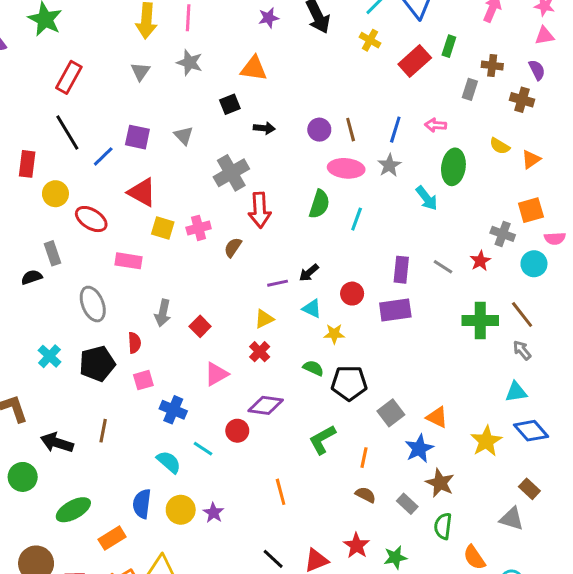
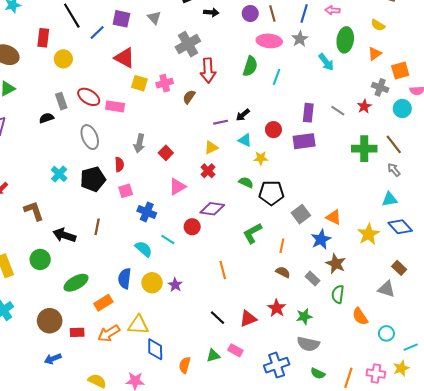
orange triangle: (531, 159) -> (375, 54), moved
red ellipse: (91, 219) -> (89, 97), moved

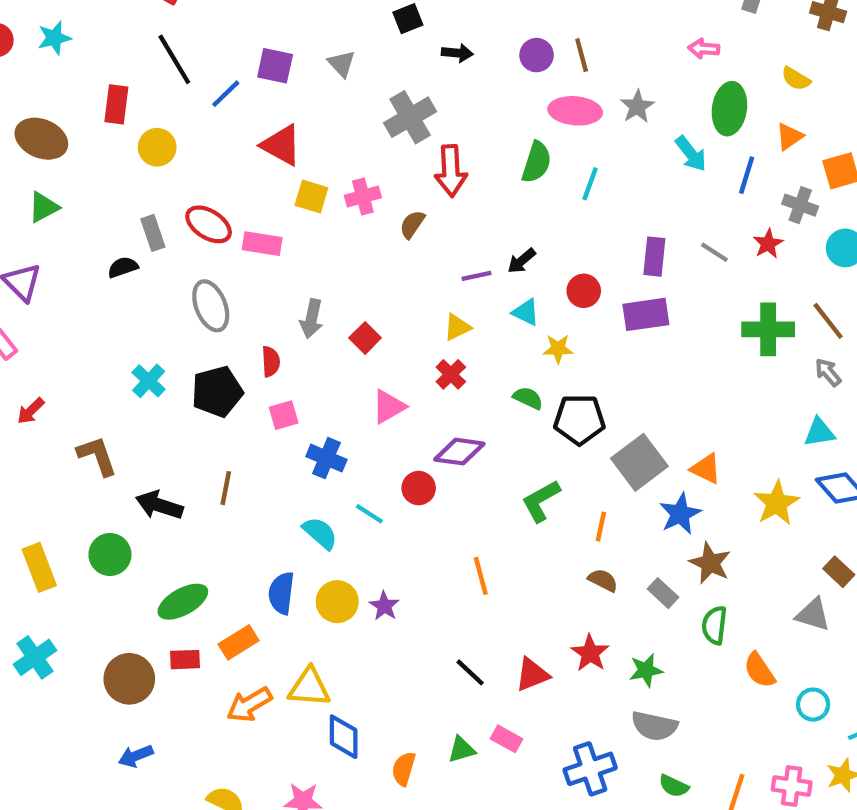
blue line: (304, 13) -> (747, 175), moved
gray square: (301, 214) -> (639, 462), size x1.4
red rectangle: (77, 332) -> (185, 660), moved

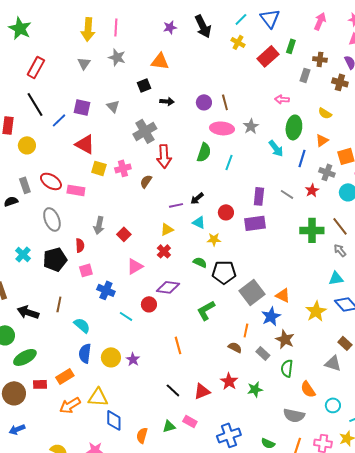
orange line: (601, 527) -> (246, 330), moved
cyan semicircle: (320, 533) -> (82, 325), moved
green ellipse: (183, 602) -> (25, 357), moved
gray semicircle: (654, 726) -> (294, 415), moved

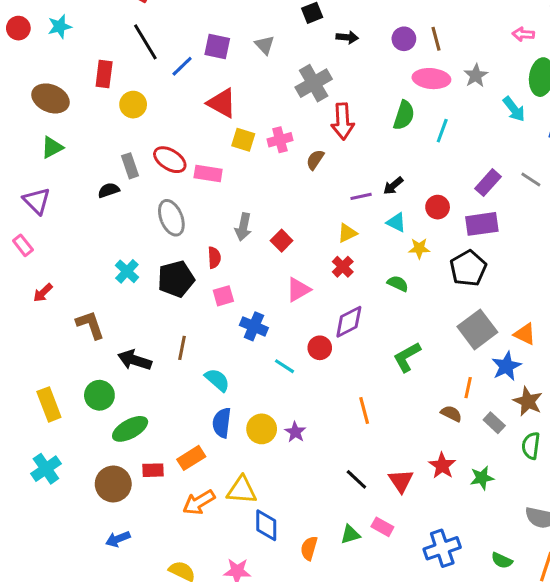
purple rectangle: (259, 196) -> (488, 183), turned 36
black pentagon: (224, 272) -> (468, 268), moved, turned -30
purple diamond: (168, 287) -> (349, 322), turned -35
red triangle: (202, 391) -> (401, 481), turned -42

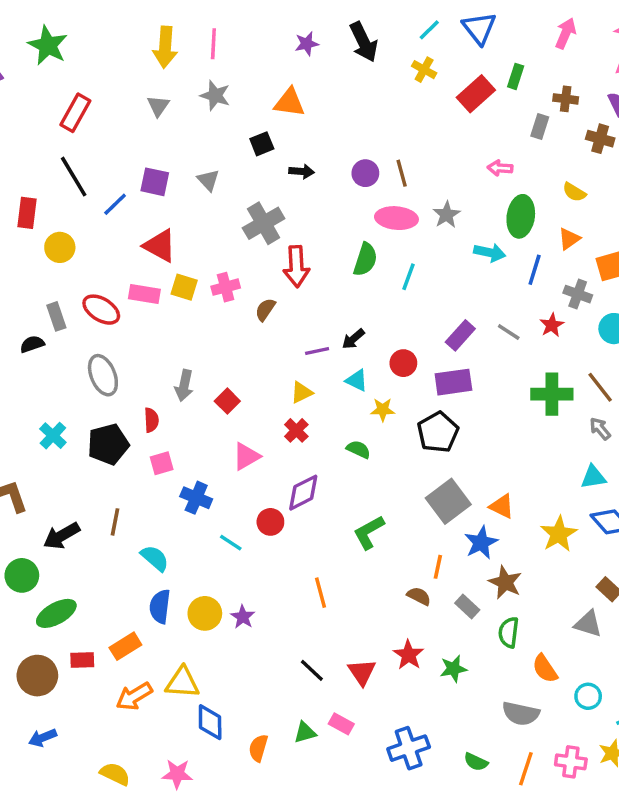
cyan arrow: (514, 109) -> (490, 253), turned -40
pink rectangle: (208, 173) -> (144, 294), moved
black arrow: (135, 360) -> (62, 536), turned -48

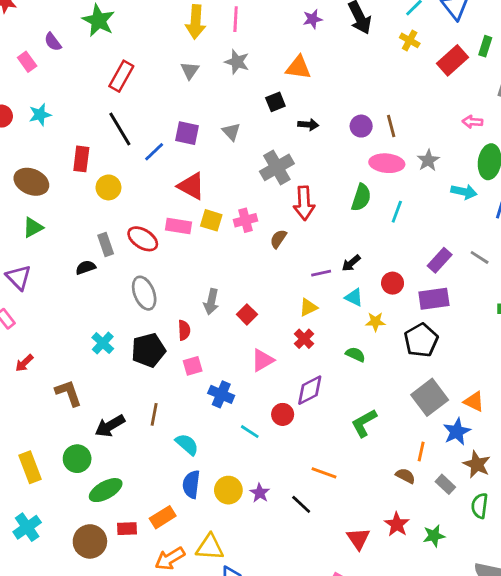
orange line: (320, 593) -> (324, 473), turned -55
black line: (312, 670) -> (301, 504), moved

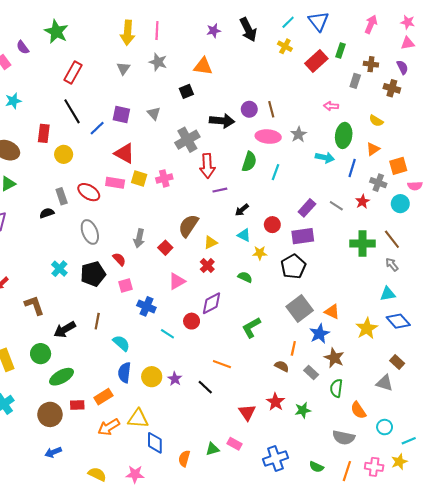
black arrow: (308, 125) -> (222, 121), moved, size x1.6
brown semicircle: (278, 239) -> (188, 226), moved, size x1.6
purple line: (321, 273) -> (220, 190), moved
red semicircle: (184, 330) -> (119, 259), turned -40

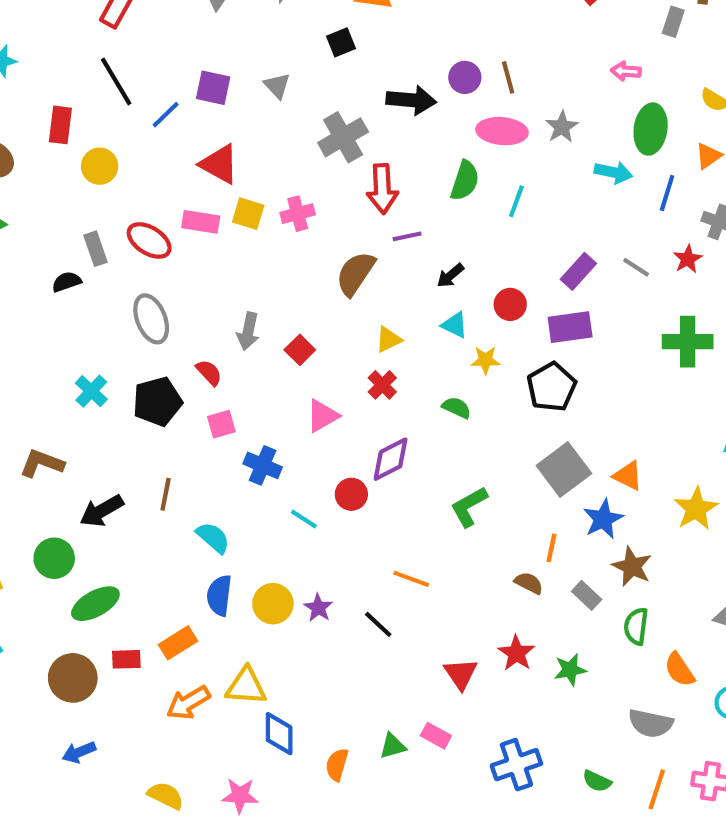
brown semicircle: (188, 226) -> (355, 273), moved
brown L-shape: (34, 305) -> (42, 463), turned -50

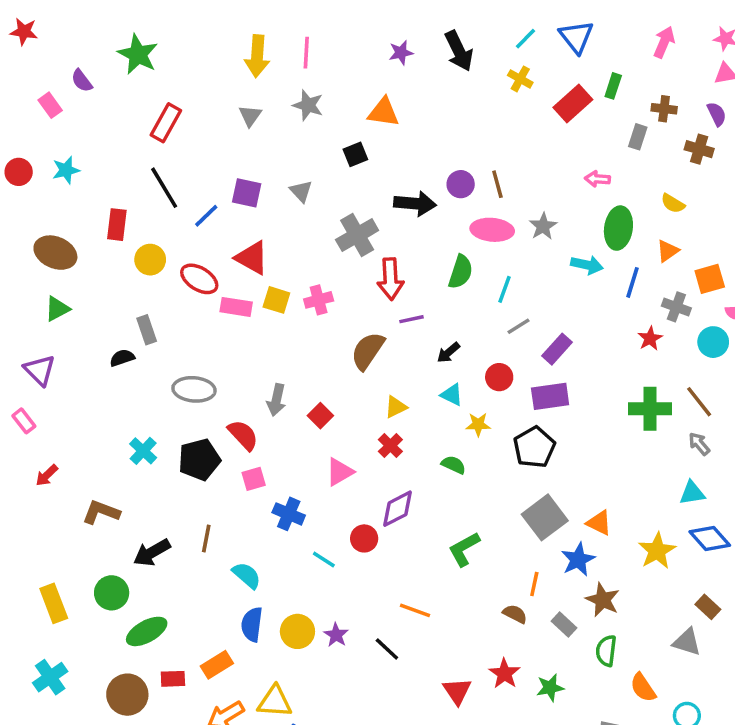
red ellipse: (149, 240) -> (199, 279), moved
gray line: (636, 267) -> (518, 326), moved, turned -65
gray ellipse: (151, 319) -> (194, 389), turned -63
red semicircle: (209, 373) -> (243, 435), size x1.4

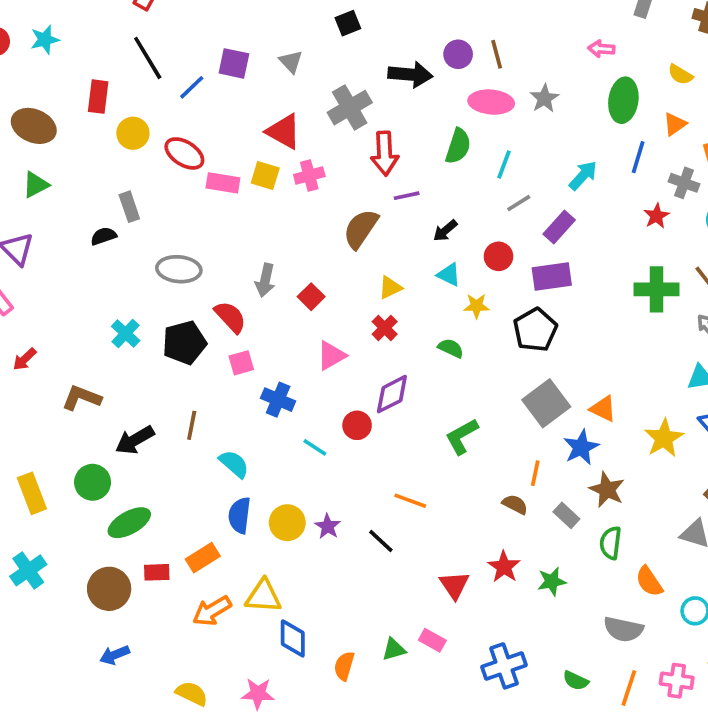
red triangle: (252, 258) -> (284, 131), moved
cyan arrow: (587, 265) -> (583, 176), moved, turned -60

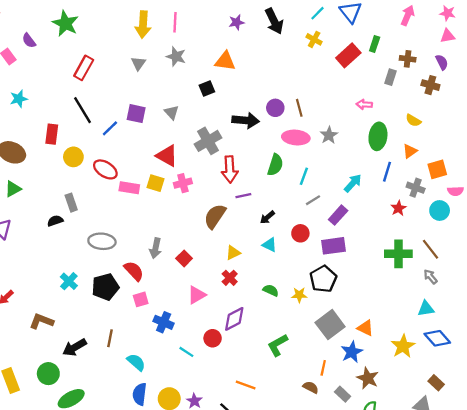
yellow star: (476, 306) -> (299, 295), moved

